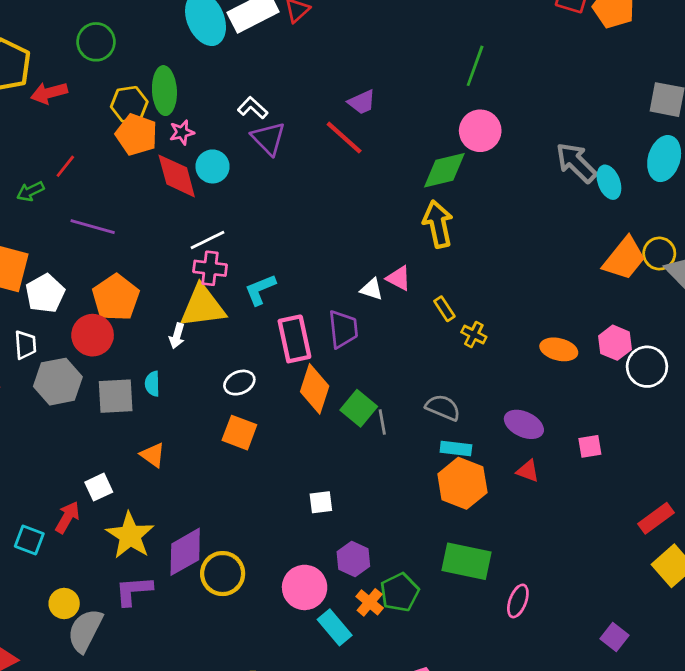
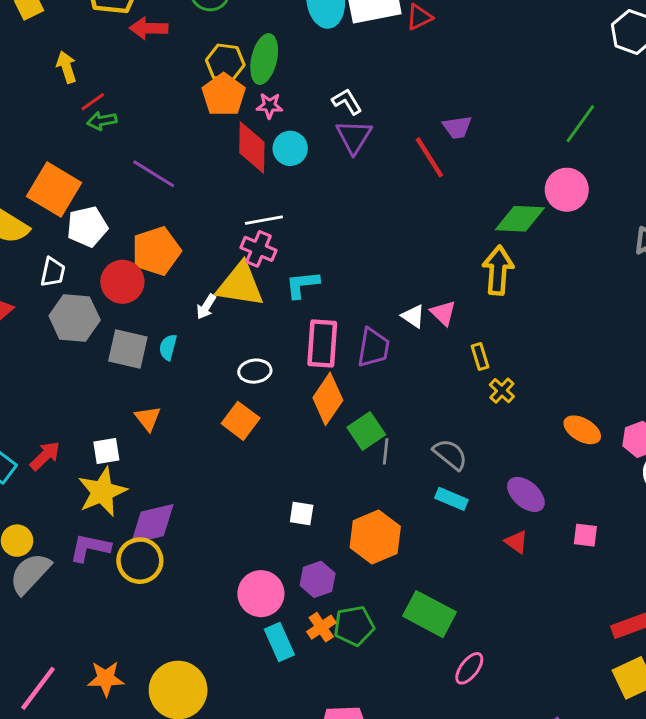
red line: (65, 166) -> (93, 102), moved
orange hexagon: (462, 483) -> (375, 537), moved
white square: (99, 487) -> (106, 451), moved
yellow circle: (223, 574) -> (140, 561), moved

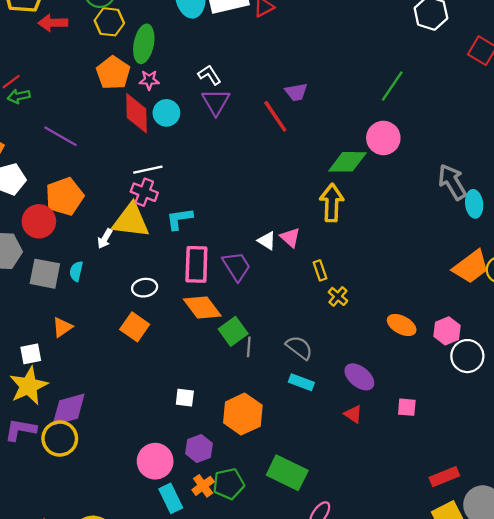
yellow hexagon: (225, 63) -> (109, 22), moved
purple trapezoid: (373, 348) -> (237, 266), turned -40
orange diamond: (328, 399) -> (202, 307), turned -69
orange triangle: (148, 418) -> (62, 327), turned 35

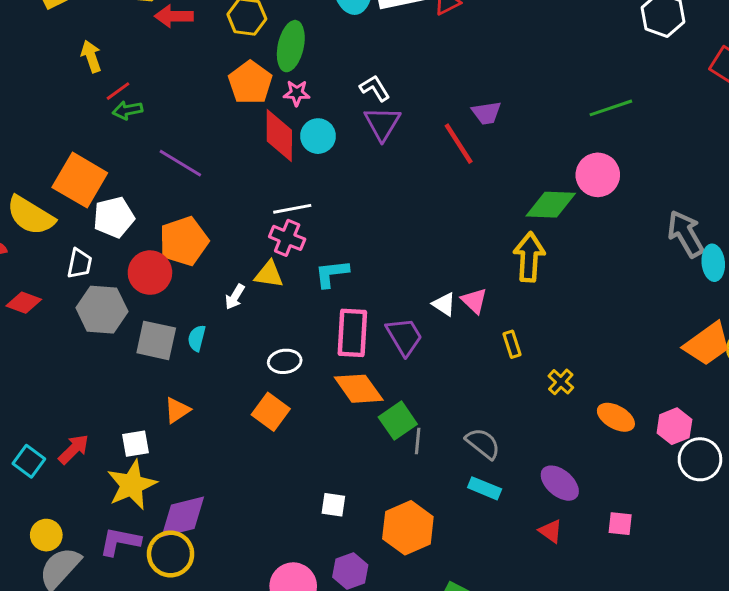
green line: (392, 86) -> (611, 108), turned 36
yellow triangle: (131, 221) -> (269, 274), size x0.6
yellow cross: (338, 296) -> (561, 382), moved

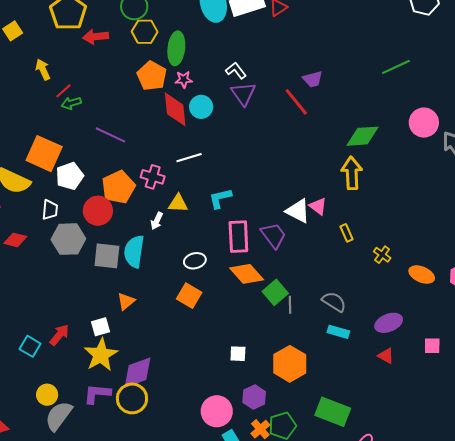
pink circle: (598, 175) -> (424, 123), moved
pink cross: (287, 238) -> (153, 177), moved
white triangle: (444, 304) -> (298, 211), size x1.5
cyan semicircle: (197, 338) -> (134, 251), size x1.8
purple ellipse: (560, 483) -> (389, 323), turned -56

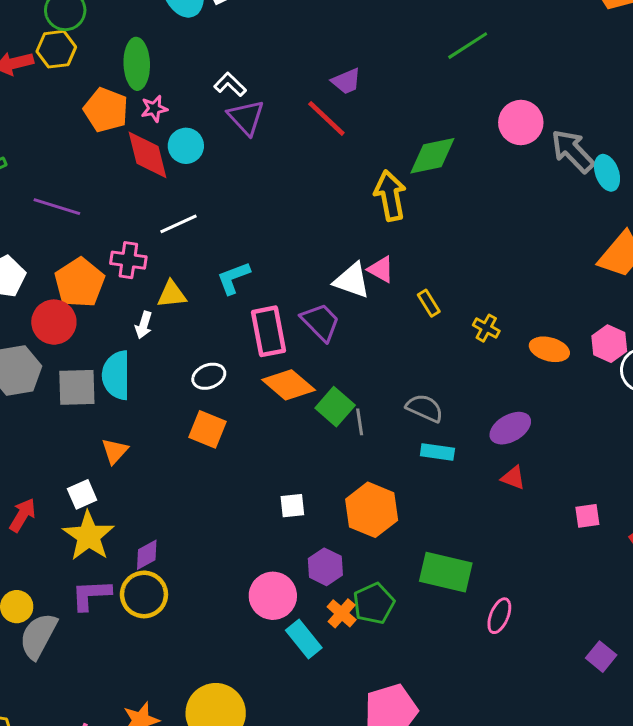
yellow hexagon: (145, 32) -> (56, 49), moved
yellow arrow: (352, 173) -> (390, 196), moved
pink square: (432, 346) -> (587, 516), moved
purple diamond: (138, 373) -> (147, 555), size x0.6

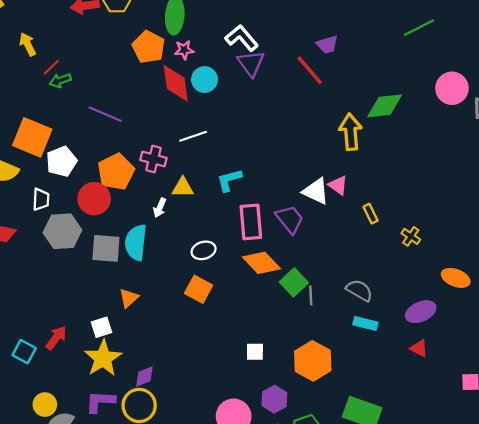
white L-shape: (230, 84) -> (242, 38), size x1.4
orange ellipse: (549, 349) -> (456, 278), moved

